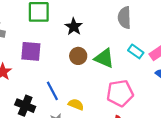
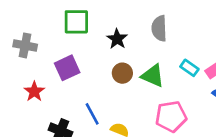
gray semicircle: (124, 18) -> (159, 28), moved
purple square: (31, 51) -> (67, 68), turned -30

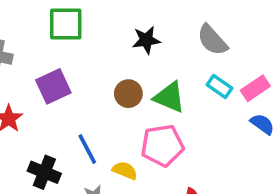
gray semicircle: (159, 28) -> (212, 40), moved, turned -40
black star: (117, 39) -> (146, 40), moved, turned 30
pink pentagon: (171, 116) -> (162, 145), moved

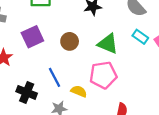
brown circle: (128, 94) -> (70, 41), moved

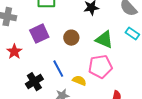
black cross: (27, 92) -> (34, 82), turned 36

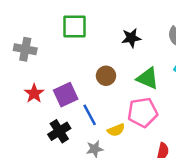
purple square: (39, 34) -> (66, 95), moved
yellow semicircle: (79, 81) -> (116, 130), turned 136

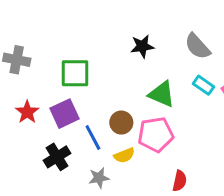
green square: (74, 27) -> (75, 73), moved
brown circle: (106, 76) -> (121, 123), moved

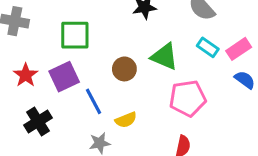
brown circle: (121, 123) -> (124, 69), moved
pink pentagon: (156, 134) -> (188, 98), moved
black cross: (57, 157) -> (38, 121), moved

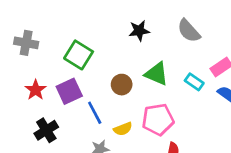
green square: (75, 35) -> (79, 55), turned 32
cyan rectangle: (208, 47) -> (194, 82), moved
pink pentagon: (188, 98) -> (158, 119), moved

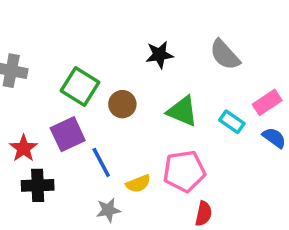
brown circle: (122, 85) -> (122, 104), moved
red star: (36, 90) -> (24, 148), moved
black cross: (46, 130) -> (38, 185), turned 30

